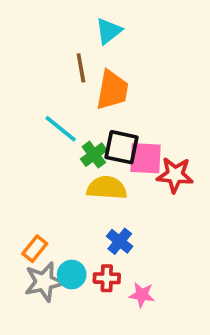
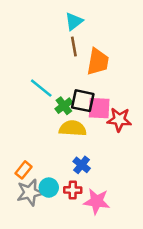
brown line: (81, 68) -> (74, 47), moved
orange trapezoid: (112, 90) -> (98, 62), moved
pink star: (142, 295) -> (97, 201), size x1.5

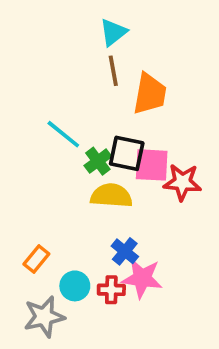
gray star: (30, 193) -> (44, 317), moved
pink star: (97, 201) -> (142, 278), moved

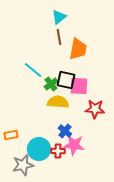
red star: (182, 182) -> (95, 109), moved
orange rectangle: (36, 259) -> (11, 135), moved, turned 40
cyan circle: (75, 286) -> (39, 149), size x1.5

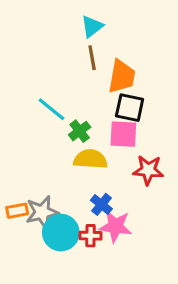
black square: (66, 80) -> (130, 108), moved
gray star: (23, 165) -> (42, 212), moved

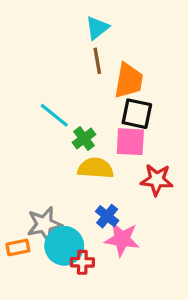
orange rectangle: (17, 211) -> (18, 247), moved
red cross: (90, 236) -> (82, 262), moved

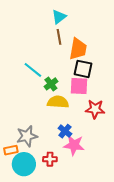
cyan circle: (64, 246) -> (24, 164), moved

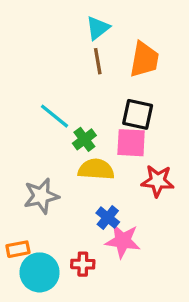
orange trapezoid: (78, 49) -> (144, 60), moved
gray star: (27, 136) -> (41, 196), moved

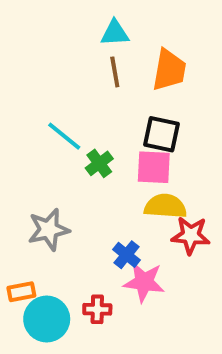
cyan triangle: (98, 28) -> (115, 33), turned 35
yellow semicircle: (96, 169) -> (165, 206), moved
red star: (158, 181) -> (191, 235), moved

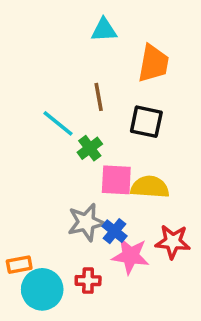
brown line: (115, 72) -> (99, 97), moved
pink square: (154, 167) -> (116, 180), moved
gray star: (49, 230) -> (86, 222), moved
red star: (191, 235) -> (173, 242), moved

